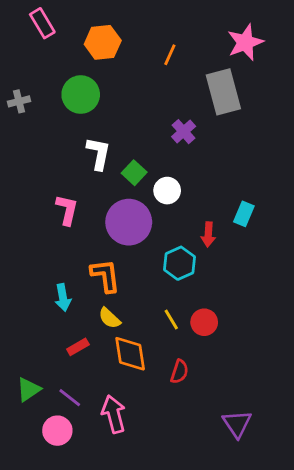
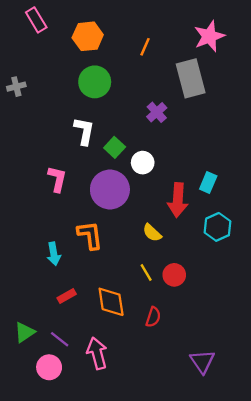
green circle: (81, 95) -> (95, 82), moved
red arrow: (208, 234) -> (178, 200), size x1.6
cyan hexagon: (179, 263) -> (218, 227), moved
yellow semicircle: (110, 318) -> (152, 233), moved

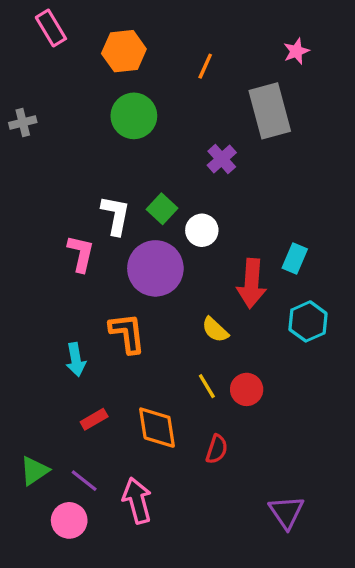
pink star: (209, 36) -> (296, 51), size x0.6
white L-shape: (84, 131) -> (116, 215), moved

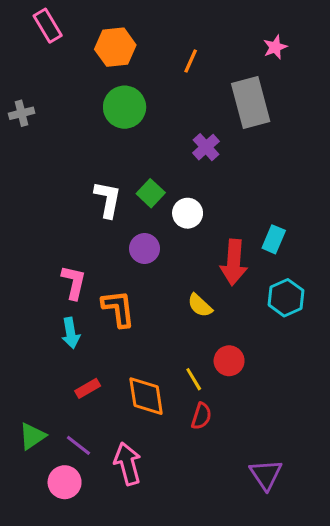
pink L-shape: (81, 253) -> (74, 282), moved
purple circle: (155, 268) -> (145, 249), size x0.6
yellow line: (207, 386) -> (194, 379), moved

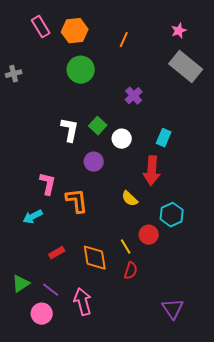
pink rectangle: (48, 26) -> (41, 27), moved
gray rectangle: (251, 102) -> (186, 67), moved, turned -36
cyan rectangle: (274, 239) -> (164, 138), moved
cyan hexagon: (286, 298) -> (172, 215), moved
cyan arrow: (71, 333) -> (33, 217), moved, turned 72

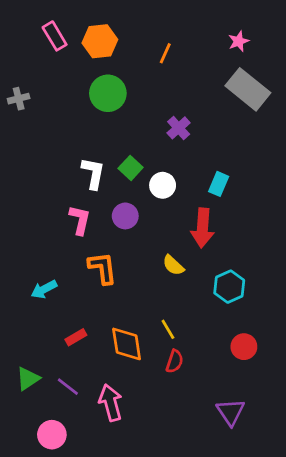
pink L-shape: (48, 184) -> (80, 220), moved
red circle: (149, 235) -> (244, 347), moved
pink circle: (42, 314) -> (52, 435), moved

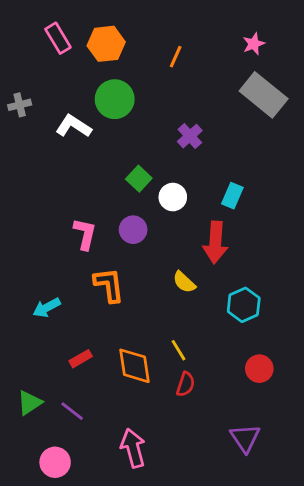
white L-shape: (93, 173) -> (74, 126), moved, turned -68
pink arrow: (111, 403) -> (133, 448), moved

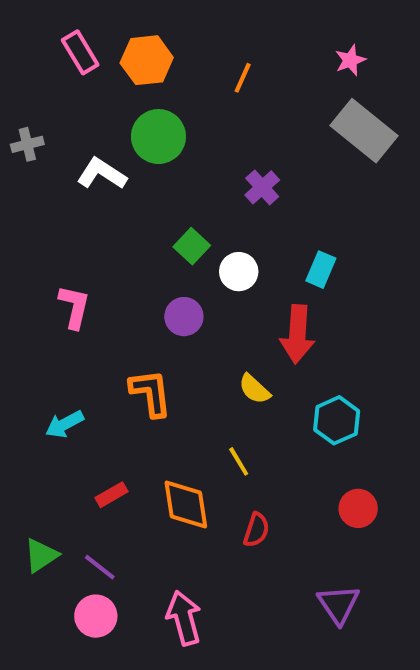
pink L-shape: (85, 234) -> (74, 307), moved
yellow line: (178, 350) -> (239, 461), moved
pink circle: (55, 462) -> (96, 616), moved

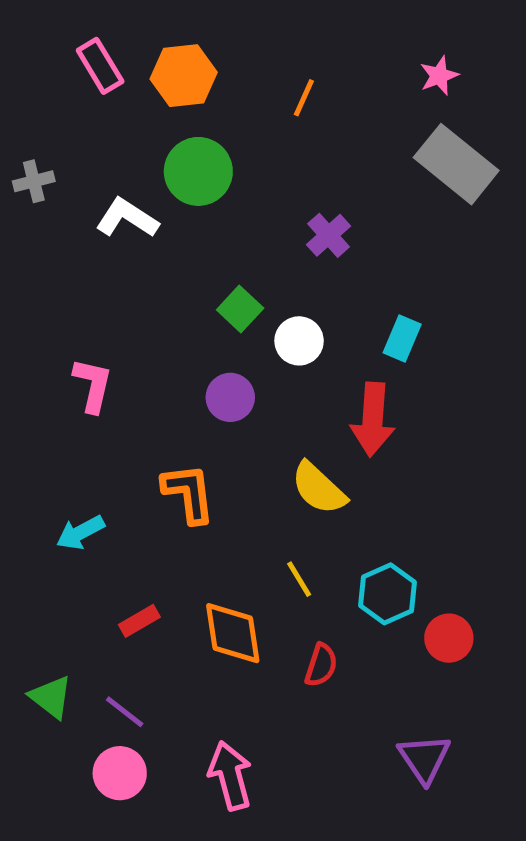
yellow semicircle: (254, 389) -> (319, 488), size x1.4
cyan hexagon: (337, 420) -> (387, 594), moved
green triangle: (41, 555) -> (51, 697), turned -48

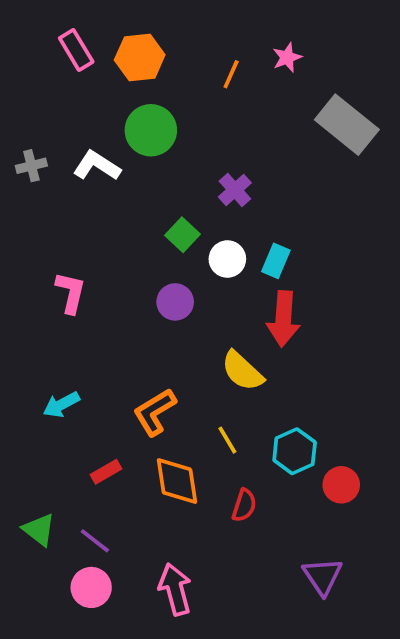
pink star: (439, 76) -> (287, 57), moved
gray cross: (34, 181) -> (31, 166), moved
purple cross: (329, 235) -> (235, 190), moved
cyan rectangle: (402, 338) -> (276, 261), moved
orange L-shape: (189, 493) -> (155, 412), moved, turned -114

